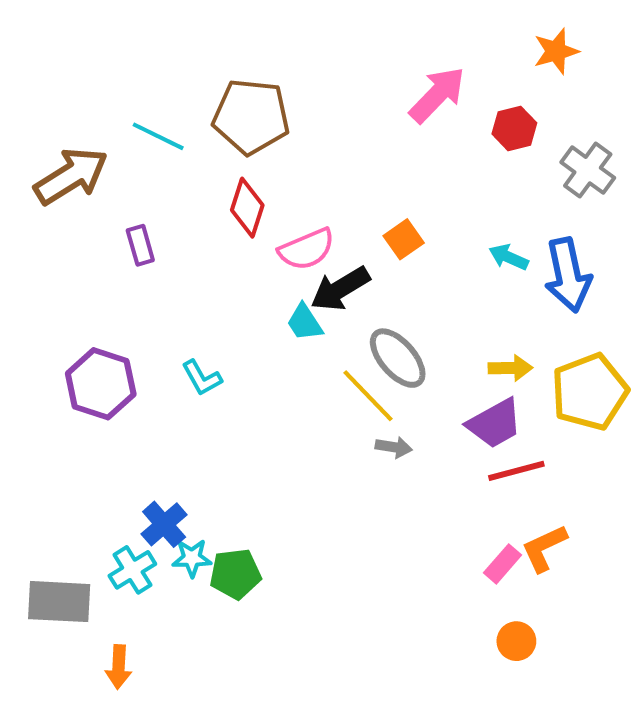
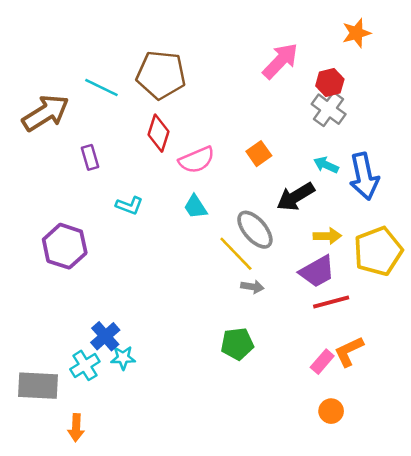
gray cross: (588, 170) -> (329, 109), moved
black arrow: (340, 289) -> (296, 197), moved
cyan L-shape: (202, 378) -> (129, 206), moved, turned -40
green pentagon: (235, 574) -> (237, 344), moved

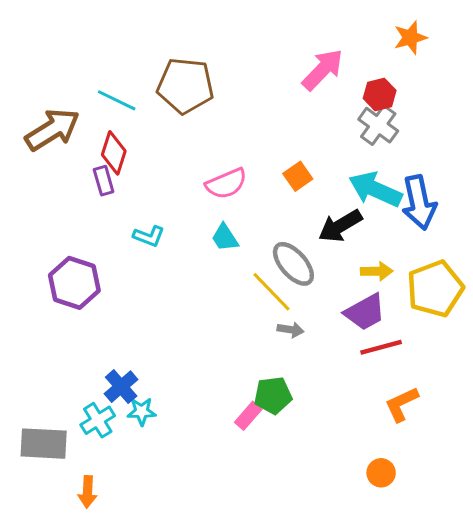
red diamond: (159, 133) -> (114, 153), moved
cyan arrow: (326, 165) -> (375, 189), size x1.8
pink rectangle: (322, 362) -> (248, 416), moved

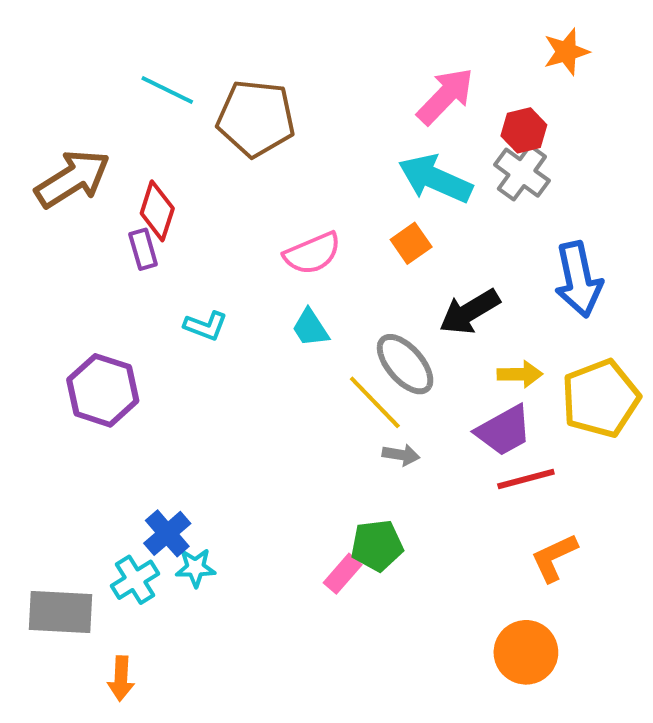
cyan line: (117, 100) -> (167, 90), moved
cyan arrow: (375, 189) -> (435, 179), moved
orange circle: (381, 473) -> (526, 652), size x1.6

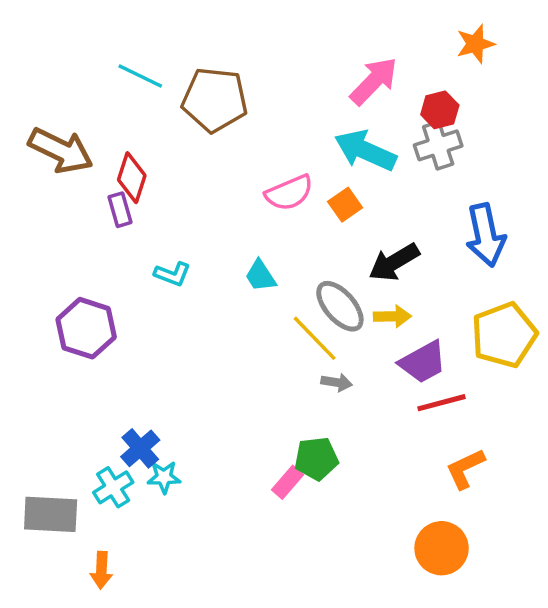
gray cross: (522, 173) -> (438, 145), turned 36
brown arrow: (73, 179) -> (61, 150), turned 58
pink semicircle: (312, 253) -> (289, 193), moved
yellow arrow: (520, 374) -> (392, 316), moved

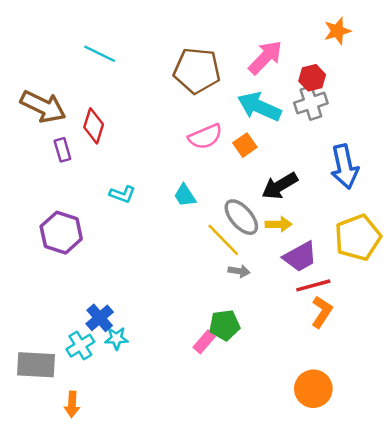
brown pentagon: (215, 100) -> (197, 71), moved
purple rectangle: (120, 210) -> (62, 150), moved
orange L-shape: (465, 469) -> (322, 312), moved, turned 148

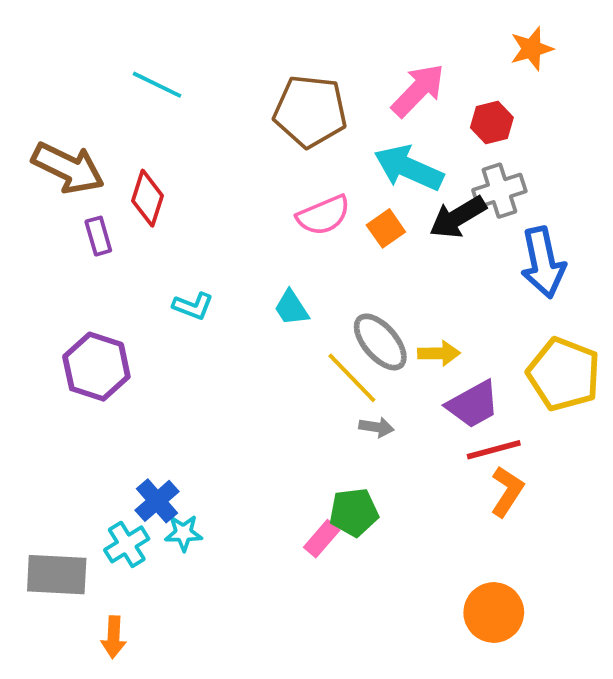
gray cross: (311, 103) -> (499, 191), moved
black arrow: (280, 186) -> (458, 217), moved
yellow pentagon: (358, 237) -> (564, 374), turned -30

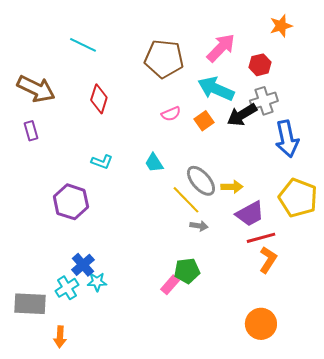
red diamond: (148, 198) -> (99, 99), moved
pink semicircle: (323, 215) -> (171, 114), size x0.7
purple rectangle: (98, 236) -> (31, 131), moved
purple hexagon: (96, 367) -> (71, 202), moved

